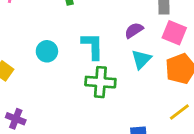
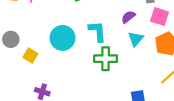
cyan circle: (47, 51) -> (63, 38), size x1.5

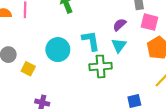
cyan triangle: (136, 39) -> (119, 45), moved

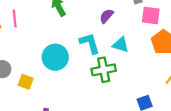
purple semicircle: (120, 25) -> (106, 16), moved
cyan triangle: (119, 45) -> (121, 45), turned -42

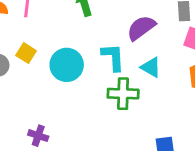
purple semicircle: (106, 16) -> (141, 28), size x1.5
yellow square: (26, 82) -> (26, 53), moved

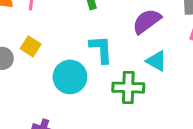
cyan L-shape: (113, 57) -> (101, 49), moved
cyan circle: (67, 65) -> (70, 77), moved

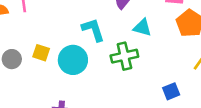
yellow square: (31, 46) -> (41, 53), moved

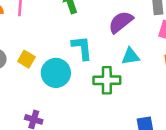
cyan triangle: (142, 28) -> (130, 56), turned -36

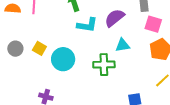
cyan L-shape: (82, 48) -> (87, 25), moved, turned 105

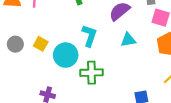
cyan L-shape: (87, 25) -> (89, 36), moved, turned -80
green cross: (104, 65) -> (92, 73), moved

